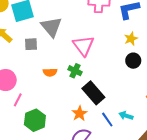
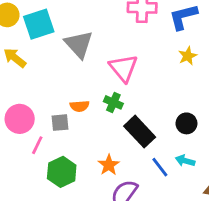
gray square: (31, 44) -> (60, 123), moved
black circle: (133, 61) -> (186, 123), moved
orange star: (79, 113) -> (109, 165), moved

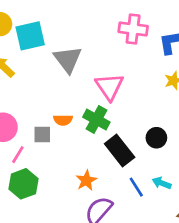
green cross: (113, 102) -> (96, 120), size x1.4
black circle: (186, 123) -> (156, 138), moved
green hexagon: (62, 172) -> (23, 184), moved

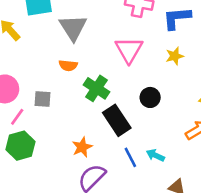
pink triangle: (109, 87) -> (129, 50), moved
orange semicircle: (63, 120) -> (68, 65), moved
black circle: (156, 138) -> (150, 97), moved

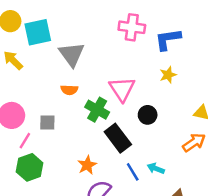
pink triangle: (129, 50) -> (122, 89), moved

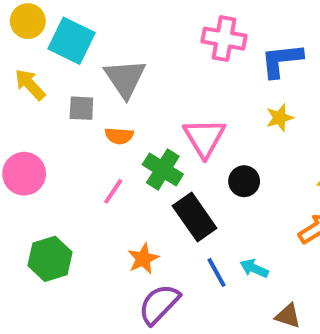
cyan square: (38, 32) -> (71, 41), turned 36
gray square: (47, 123) -> (81, 108), moved
pink line: (25, 141) -> (113, 191), moved

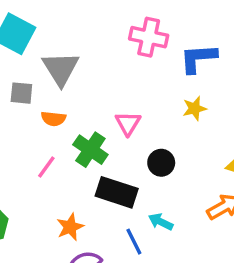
pink triangle: (204, 138) -> (128, 123), size x0.7
black rectangle: (195, 217) -> (117, 192), turned -39
cyan arrow: (254, 268) -> (161, 222), moved

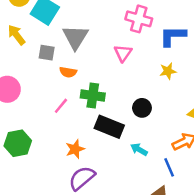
pink triangle: (128, 123) -> (123, 53), moved
green cross: (90, 150) -> (93, 96), turned -30
blue line: (134, 242) -> (169, 167), moved

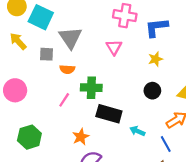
black circle: (142, 108) -> (152, 91), moved

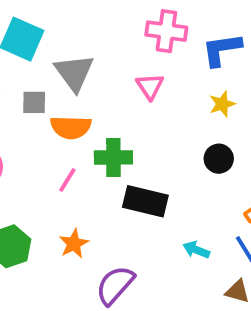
orange semicircle: (67, 69) -> (71, 127), size x1.5
cyan arrow: (137, 131) -> (196, 250), moved
orange star: (81, 137) -> (74, 244), moved

